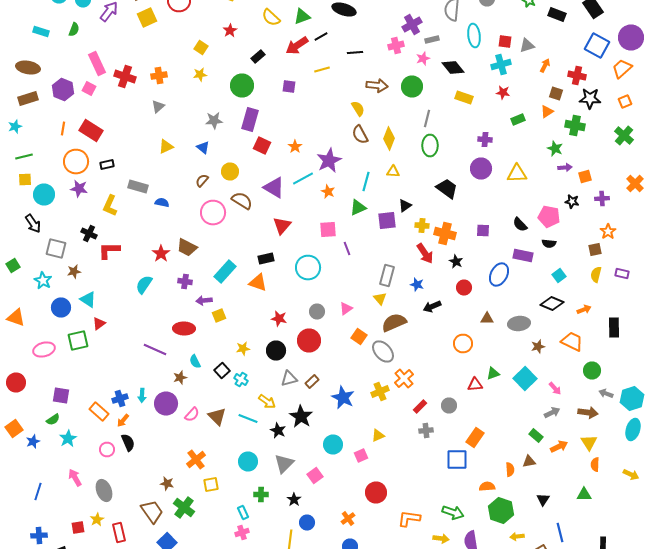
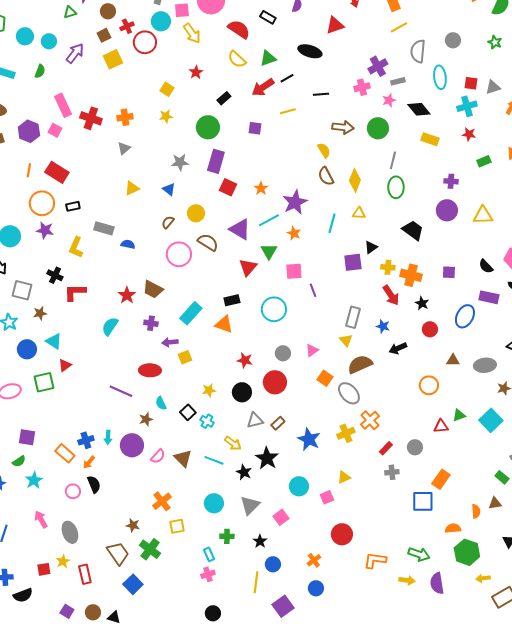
green triangle: (358, 208) -> (269, 251), moved, turned -36

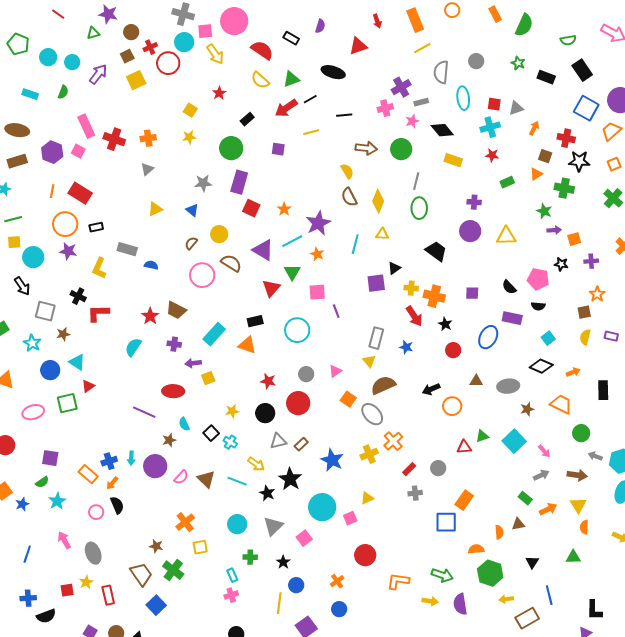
black arrow: (398, 348) -> (431, 389), moved
cyan circle: (299, 486) -> (322, 507), size x1.4

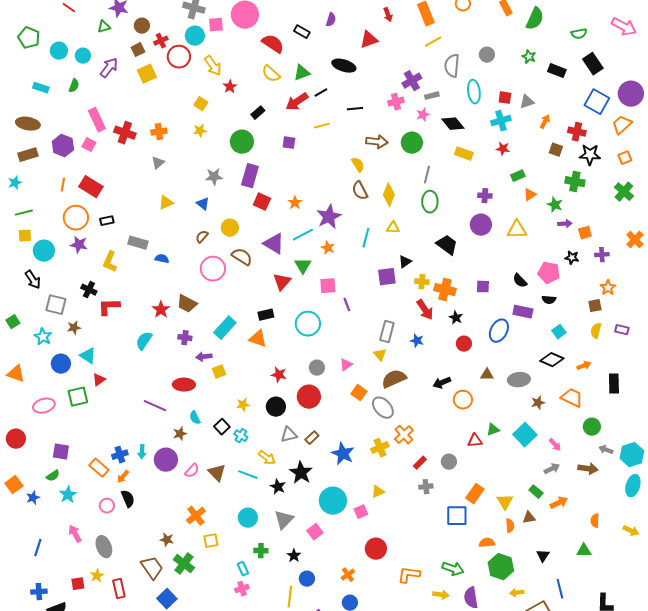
yellow arrow: (215, 54) -> (213, 66), moved
orange triangle: (536, 174) -> (530, 195), moved
yellow triangle: (578, 505) -> (505, 502), moved

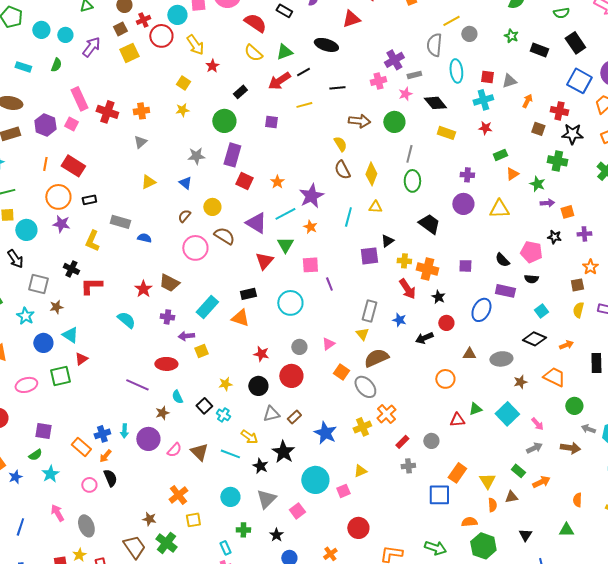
yellow line: (433, 42) -> (451, 21), moved
cyan semicircle: (144, 341) -> (126, 320), turned 96
black arrow: (442, 383) -> (424, 338), moved

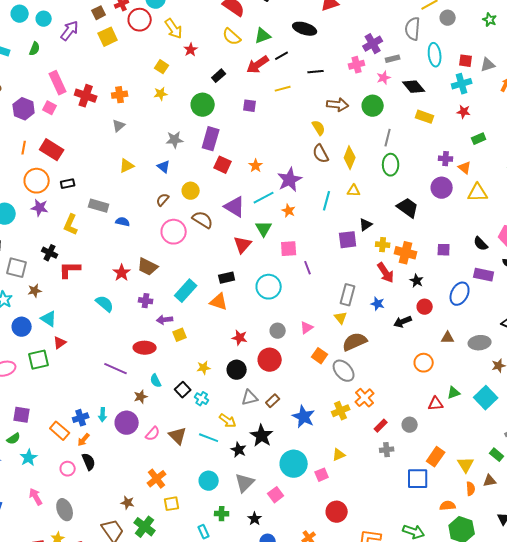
orange triangle: (512, 174) -> (465, 168), moved, turned -48

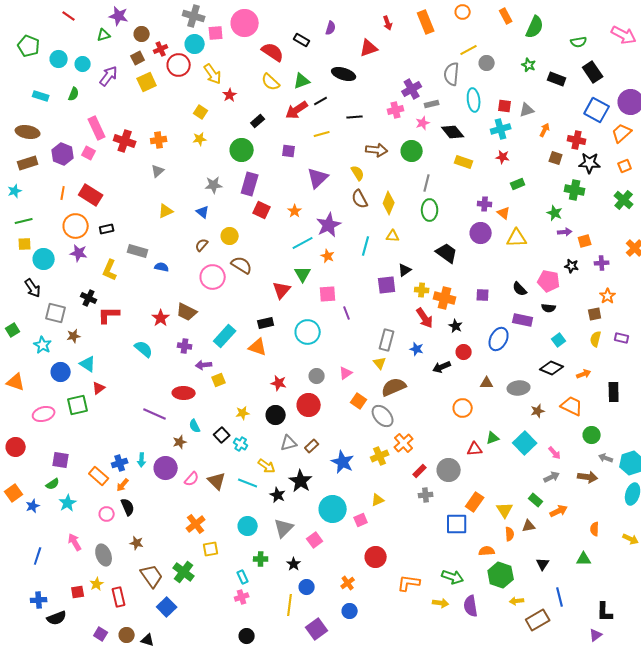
purple triangle: (235, 207) -> (318, 178), moved, turned 45
gray circle: (410, 425) -> (449, 470), size x1.5
brown star: (128, 503) -> (137, 543), moved

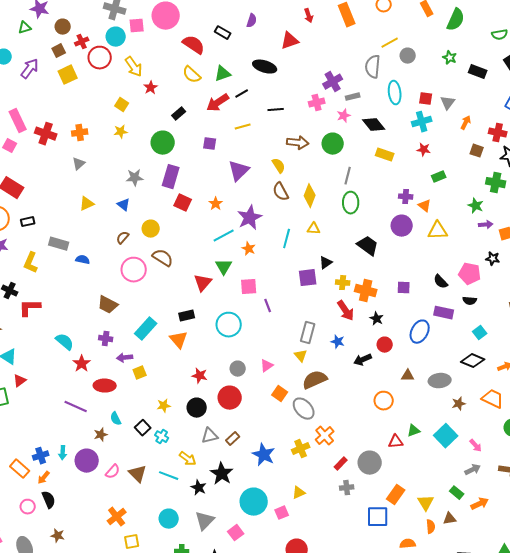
gray triangle: (527, 110) -> (448, 103), turned -35
red star: (161, 318) -> (82, 364), moved
orange triangle: (258, 347) -> (179, 340), turned 30

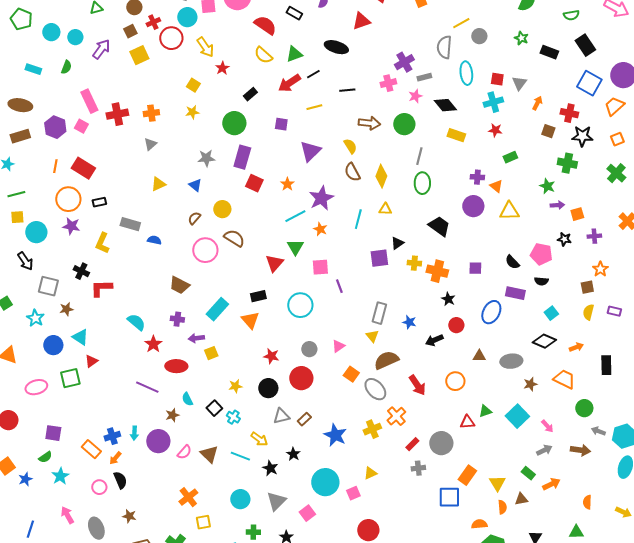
red cross: (46, 134) -> (117, 114), turned -30
red arrow: (346, 311) -> (417, 385), moved
black star: (222, 474) -> (293, 454), size x0.6

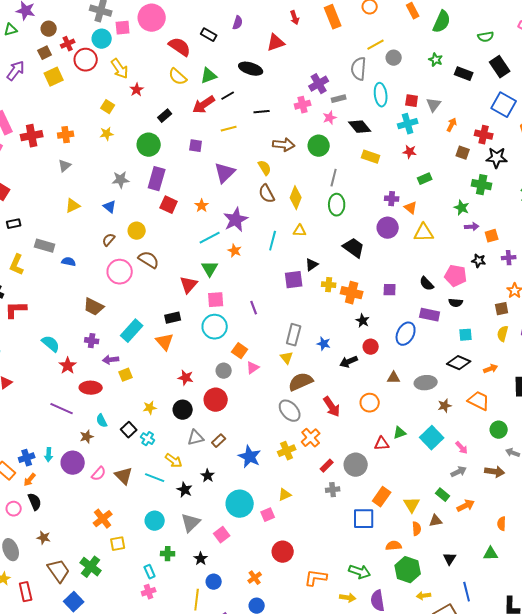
pink square: (320, 267) -> (216, 300), moved
cyan square: (551, 313) -> (466, 335), turned 32
orange square: (351, 374) -> (240, 351), moved

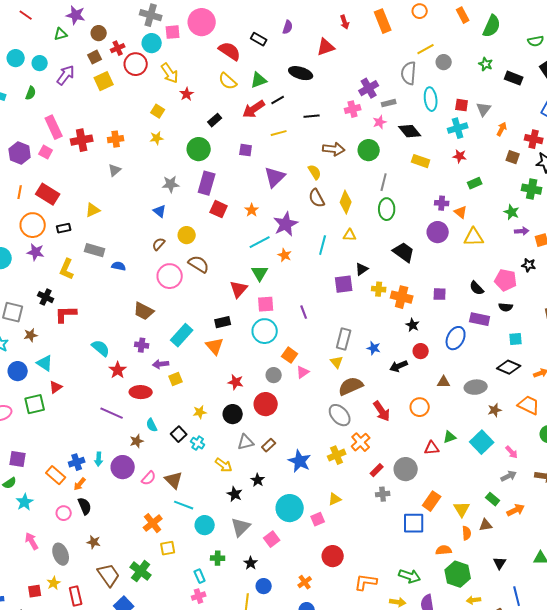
yellow triangle: (73, 206) -> (93, 210), moved
cyan line: (155, 478) -> (184, 505), moved

